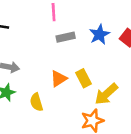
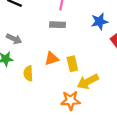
blue star: (99, 34) -> (99, 22), moved
gray rectangle: (66, 37) -> (58, 25), moved

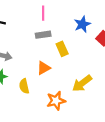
yellow rectangle: (72, 64) -> (62, 49), moved
orange star: (71, 101) -> (56, 101), moved

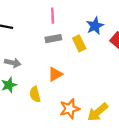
yellow rectangle: (62, 49) -> (79, 43), moved
yellow arrow: (82, 83) -> (98, 112), moved

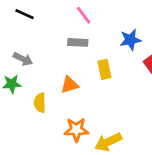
pink line: (53, 16) -> (84, 15), turned -49
yellow rectangle: (79, 43) -> (104, 69), moved

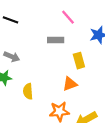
pink line: (84, 15) -> (68, 17), moved
orange triangle: (69, 85) -> (70, 84), moved

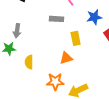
gray arrow: (12, 57) -> (17, 31), turned 72

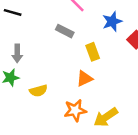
gray rectangle: (56, 19) -> (65, 31), turned 32
yellow semicircle: (29, 62) -> (38, 91), turned -96

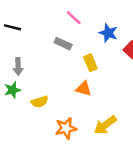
blue star: (112, 21) -> (108, 33), turned -30
orange triangle: (85, 79) -> (84, 89), turned 42
orange star: (75, 110) -> (66, 128), moved

